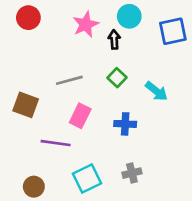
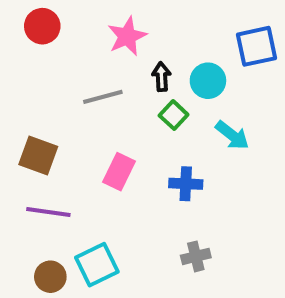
cyan circle: (129, 16) -> (208, 81), moved
black arrow: (114, 39) -> (161, 77), moved
gray line: (69, 80) -> (103, 97), moved
purple line: (56, 143) -> (48, 212), moved
cyan square: (87, 178) -> (97, 265), moved

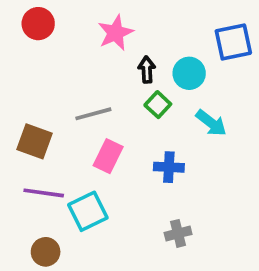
gray line: (103, 97) -> (93, 114), moved
cyan square: (97, 265) -> (88, 211), moved

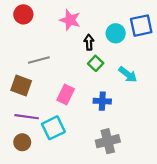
pink star: (115, 33) -> (70, 20), turned -30
cyan circle: (189, 73) -> (116, 33), moved
gray line: (93, 114) -> (39, 60), moved
gray cross: (178, 233) -> (108, 141), size x1.5
brown circle: (46, 252) -> (22, 142), moved

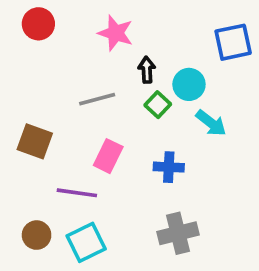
cyan circle: (116, 33) -> (189, 84), moved
gray line: (39, 60) -> (97, 99), moved
purple line: (27, 117) -> (77, 193), moved
cyan square: (53, 128) -> (86, 242), moved

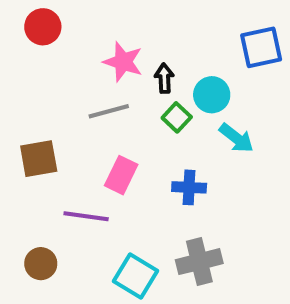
pink star: (116, 33) -> (123, 62), moved
brown square: (35, 141) -> (39, 159), turned -30
cyan square: (86, 242) -> (136, 276), moved, turned -33

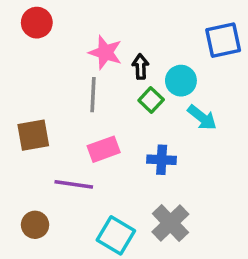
gray line: (109, 111) -> (93, 95), turned -72
pink rectangle: (121, 175) -> (104, 149), turned 44
gray cross: (199, 262) -> (170, 223), turned -30

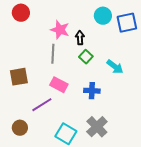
cyan circle: (181, 81) -> (103, 16), moved
pink rectangle: (104, 149) -> (59, 85), turned 48
purple line: (74, 184) -> (42, 105), turned -40

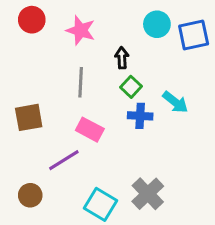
pink star: (60, 30) -> (81, 30), moved
blue cross: (92, 91) -> (140, 116), moved

